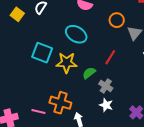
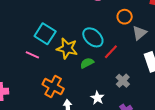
cyan ellipse: (76, 34) -> (93, 37), moved
gray cross: (106, 86) -> (123, 81), moved
pink line: (38, 111) -> (32, 55), moved

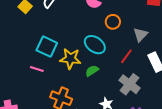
orange circle: (125, 17) -> (113, 22), moved
red line: (111, 52) -> (126, 56), moved
gray cross: (123, 81) -> (130, 84), size x1.5

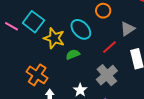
pink line: (37, 69) -> (11, 26), moved

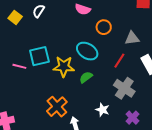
cyan square: (33, 22) -> (39, 56), turned -35
gray triangle: (128, 29) -> (132, 38), turned 42
orange cross: (37, 75) -> (57, 107), turned 30

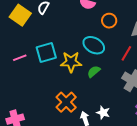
yellow square: (15, 17) -> (20, 15), size x1.5
pink line: (19, 66) -> (20, 58), moved, turned -32
white star: (102, 110) -> (103, 113), moved

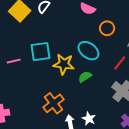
pink line: (20, 58) -> (14, 61), moved

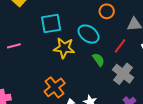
cyan square: (40, 52) -> (51, 23), moved
green semicircle: (85, 77) -> (99, 60), moved, turned 88

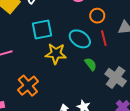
red line: (120, 46) -> (104, 38), moved, turned -49
orange cross: (55, 87) -> (28, 86), moved

